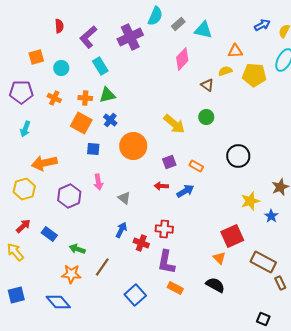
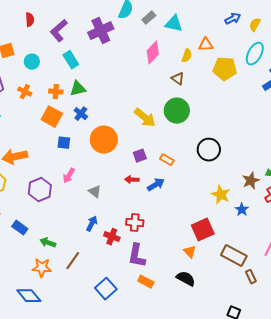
yellow semicircle: (225, 71) -> (187, 56), moved, turned 128
green circle: (206, 117) -> (177, 111), size x1.6
pink arrow: (98, 182) -> (69, 176), turned 42
yellow star: (250, 201) -> (221, 195), turned -30

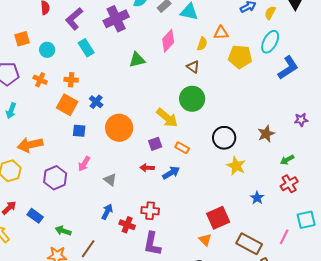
green triangle: (78, 89) -> (137, 60), moved
yellow arrow: (145, 118) -> (167, 118), moved
brown star: (251, 181) -> (266, 134), moved
yellow star: (221, 195) -> (236, 166), moved

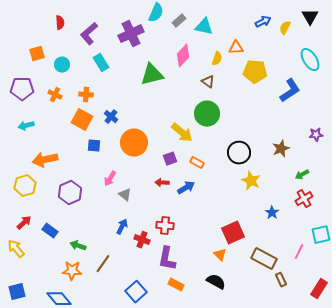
cyan ellipse: (270, 42) -> (310, 60), moved, turned -60
green triangle: (137, 60) -> (152, 75), size x1.4
blue L-shape: (288, 68) -> (290, 91), moved
cyan arrow: (11, 111) -> (26, 126), turned 56
pink arrow: (84, 164) -> (110, 179), moved

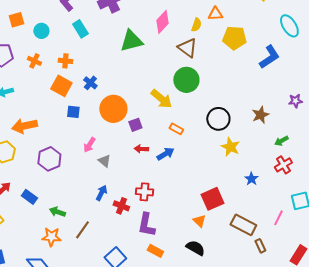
brown triangle: (208, 82) -> (187, 48), size x1.5
purple square: (170, 159) -> (135, 125), moved

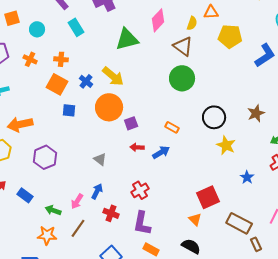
yellow arrow: (161, 99) -> (113, 76), moved
pink arrow: (89, 145) -> (77, 201), moved
red cross: (144, 192) -> (140, 190), turned -36
red cross: (121, 206) -> (111, 213), moved

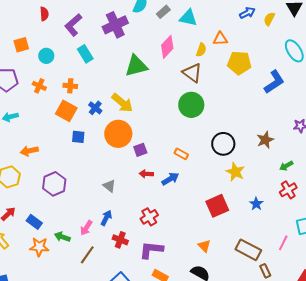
orange arrow: (20, 124) -> (29, 151), size x0.7
red square: (208, 197) -> (217, 206), moved
purple L-shape: (142, 223) -> (151, 250), turned 85
orange star: (47, 235) -> (39, 247), moved

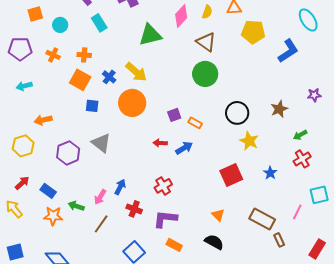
yellow semicircle: (201, 50) -> (207, 12), moved
purple square: (140, 150) -> (174, 115), moved
gray triangle: (109, 186) -> (101, 143), moved, size x1.5

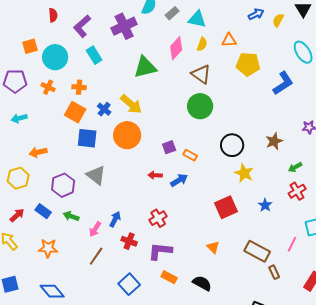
cyan circle: (60, 25) -> (55, 57), size x1.6
blue square: (92, 106) -> (87, 138), size x1.5
blue rectangle: (48, 191) -> (43, 211), moved
green arrow: (76, 206) -> (71, 216), moved
black semicircle: (214, 242) -> (202, 283), moved

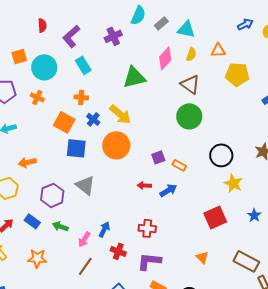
purple cross: (124, 26) -> (113, 36), size x0.7
orange cross: (79, 87) -> (81, 97), moved
red cross: (158, 218) -> (147, 228), turned 36

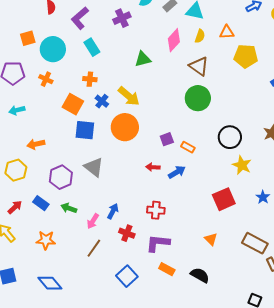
green triangle: (134, 77) -> (143, 59), size x0.7

